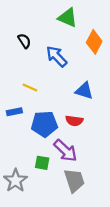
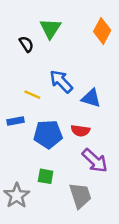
green triangle: (68, 18) -> (50, 28), moved, turned 40
orange diamond: (94, 42) -> (102, 31), moved
blue arrow: (57, 56) -> (61, 81), moved
purple arrow: (65, 151) -> (95, 161), moved

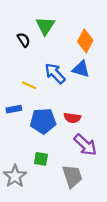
orange diamond: (102, 31) -> (85, 41), moved
blue triangle: (91, 98) -> (81, 69), moved

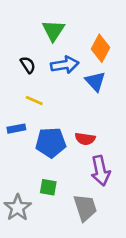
black semicircle: (24, 40) -> (28, 65), moved
blue triangle: (81, 69) -> (95, 81), turned 30
blue arrow: (55, 73) -> (65, 65), moved, turned 125
purple arrow: (85, 145) -> (100, 171), turned 35

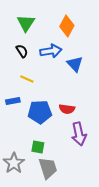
green triangle: (53, 30) -> (26, 23), moved
orange diamond: (100, 48) -> (67, 26), moved
gray trapezoid: (85, 208) -> (48, 168), moved

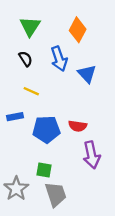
blue arrow: (51, 51) -> (59, 59), turned 80

